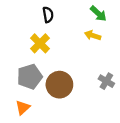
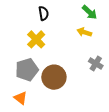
gray cross: (106, 81) -> (96, 63), moved
orange triangle: (23, 108) -> (21, 98), turned -40

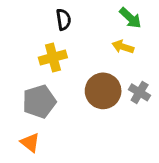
yellow cross: (36, 39) -> (53, 57), turned 30
brown circle: (54, 77) -> (103, 91), moved

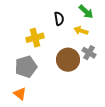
black semicircle: (64, 19) -> (59, 19), moved
gray cross: (140, 92) -> (89, 53), moved

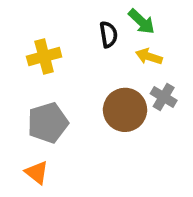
green arrow: (86, 12) -> (142, 22), moved
yellow cross: (35, 38) -> (44, 57), moved

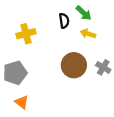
gray cross: (164, 97) -> (103, 67), moved
gray pentagon: (48, 123) -> (15, 73), moved

